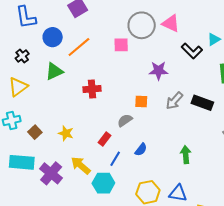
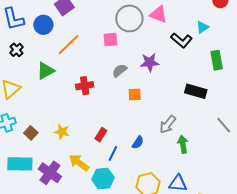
blue circle: (53, 37) -> (43, 25), moved
black cross: (22, 56) -> (17, 50), moved
gray arrow: (174, 101) -> (168, 124), moved
gray semicircle: (125, 120) -> (120, 71), moved

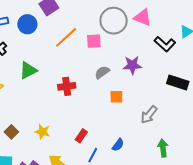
orange line: (68, 45) -> (66, 37), moved
black rectangle: (196, 91) -> (178, 82), moved
gray arrow: (168, 124) -> (149, 115), moved

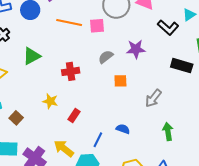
orange line: (66, 37) -> (69, 22), turned 55
yellow star: (42, 132) -> (50, 101), moved
red rectangle: (81, 136) -> (74, 115), moved
blue semicircle: (118, 145) -> (123, 129), turned -104

